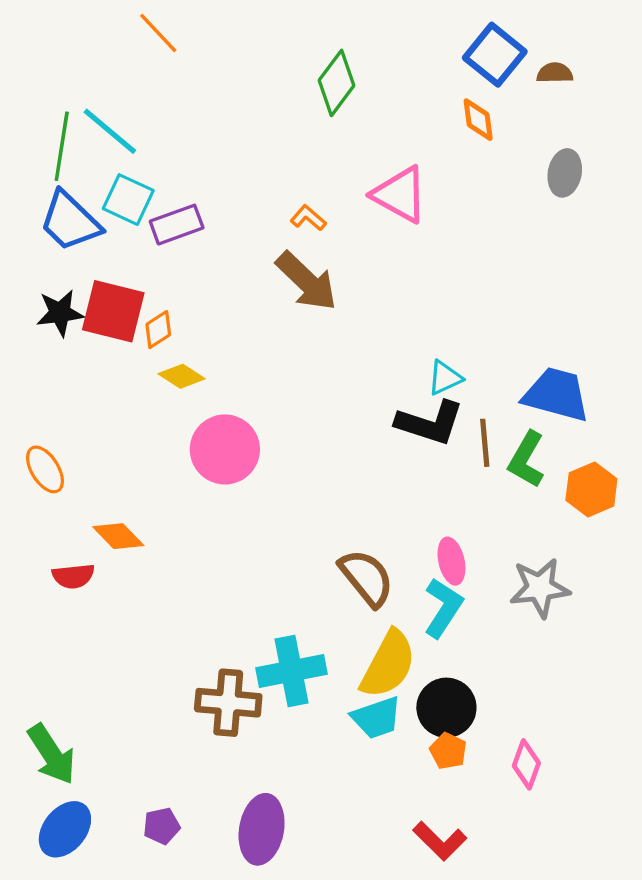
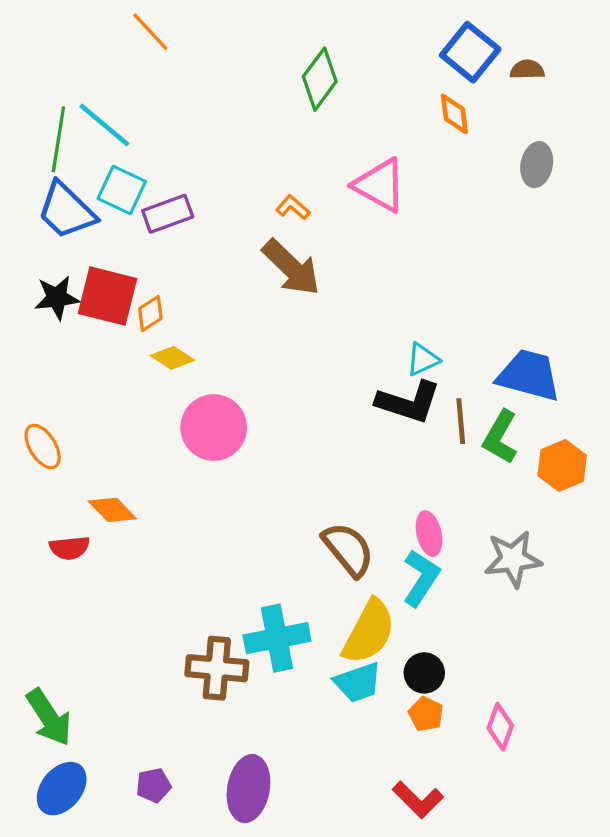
black circle: (446, 708) -> (424, 673), size x0.7

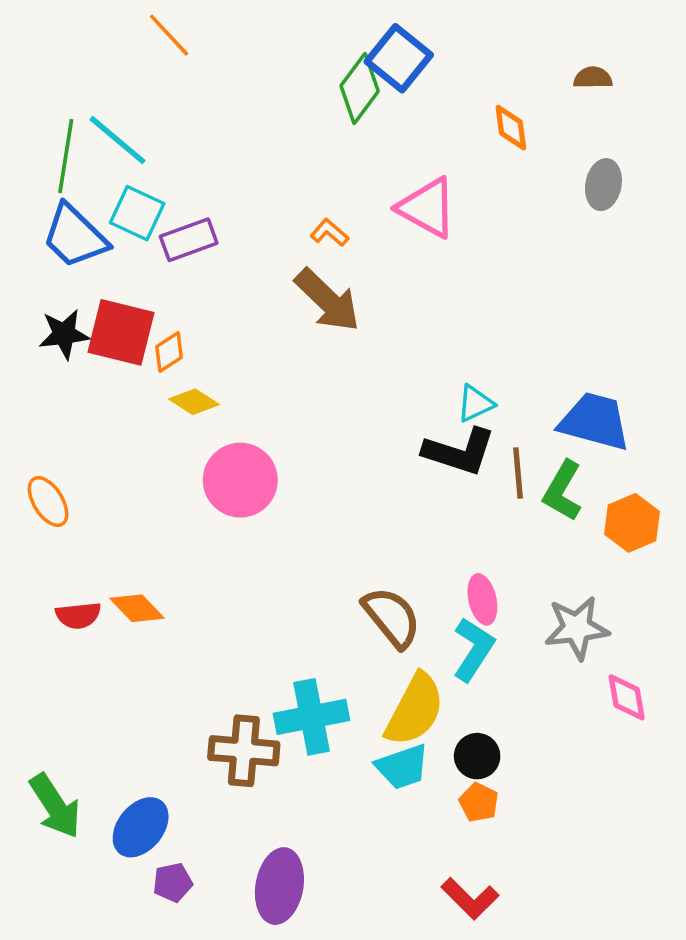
blue square: (470, 52) -> (399, 58), moved
orange diamond: (112, 510) -> (137, 608), moved
pink diamond: (500, 727) -> (627, 697), moved, turned -30
blue ellipse: (62, 789) -> (141, 827), moved

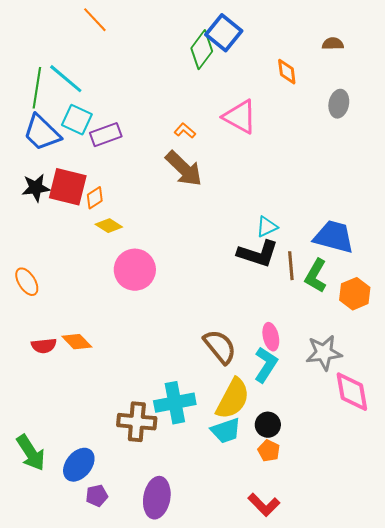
pink diamond: (627, 697) -> (352, 392), size x1.5

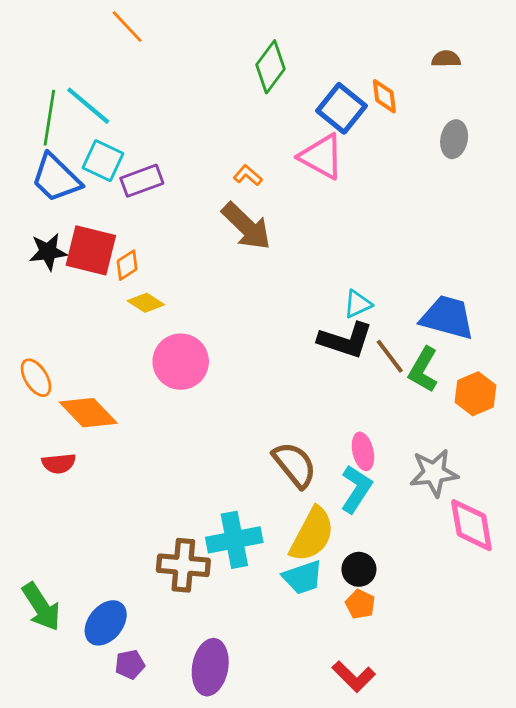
blue square: (224, 33) -> (341, 108), moved
brown line: (291, 266) -> (390, 356), turned -32
orange diamond: (77, 342) -> (88, 413), moved, size x1.4

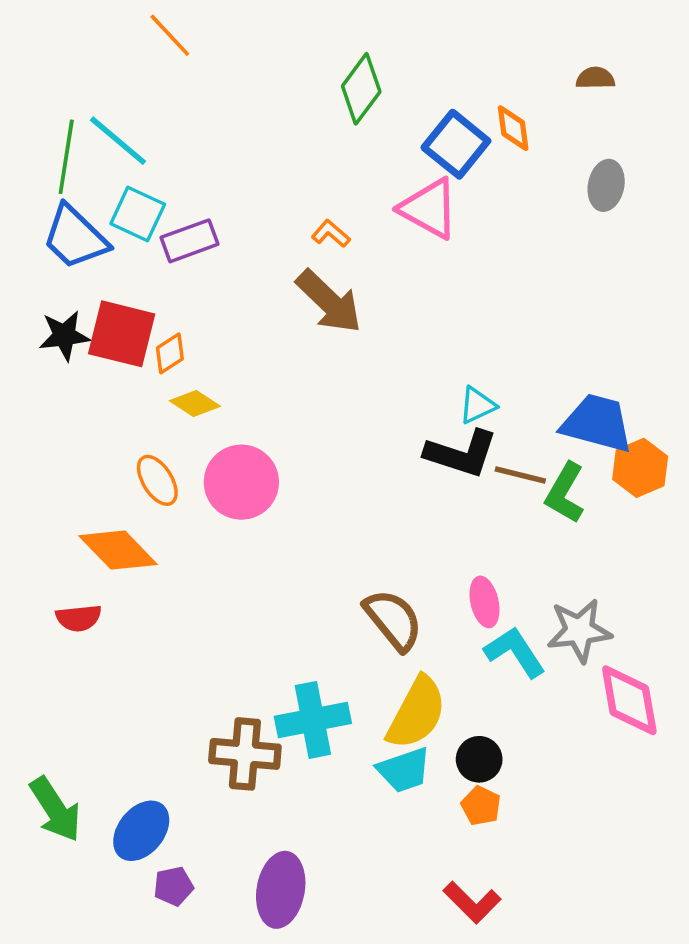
brown line: (390, 356) -> (520, 475), turned -39
orange ellipse: (36, 378) -> (157, 480), moved
orange hexagon: (475, 394) -> (640, 468), moved
cyan L-shape: (356, 489) -> (515, 652), moved, turned -66

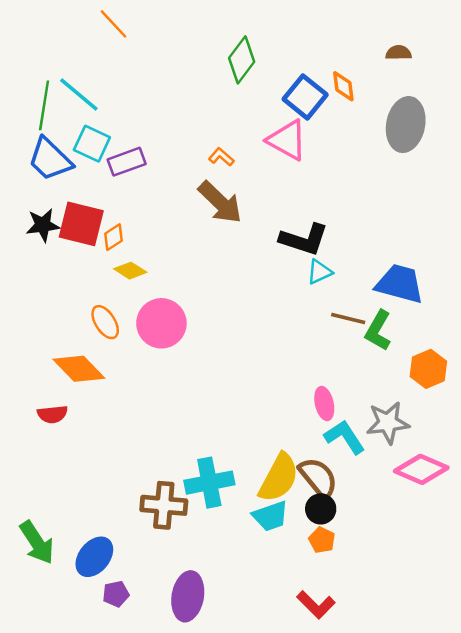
gray ellipse: (606, 185) -> (406, 125), size x1.6
black L-shape: (461, 454) -> (304, 239), moved
orange hexagon: (640, 468) -> (428, 369), moved
brown semicircle: (393, 620) -> (318, 478), moved
pink diamond: (629, 700) -> (421, 469), turned -57

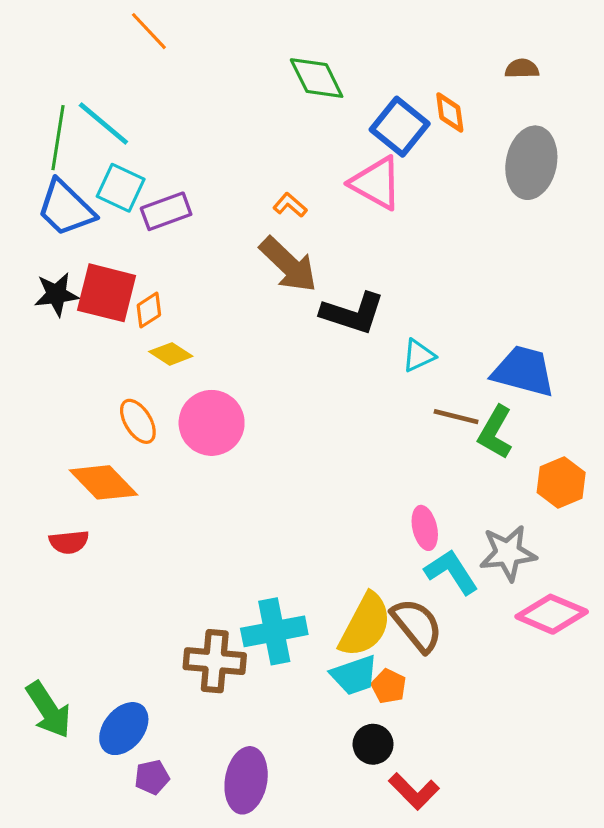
green diamond: (242, 60) -> (317, 78), turned -63
black L-shape: (304, 239) -> (353, 313), moved
black circle: (321, 509) -> (373, 744), moved
orange pentagon: (322, 540) -> (389, 686), moved

